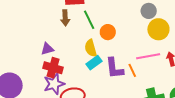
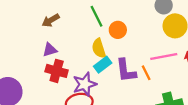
brown arrow: (65, 18) -> (51, 20), moved, turned 63
purple star: (54, 84) -> (85, 84), moved

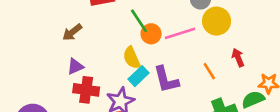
green line: (97, 16) -> (139, 21), moved
pink line: (164, 56) -> (180, 33), moved
orange line: (146, 73) -> (209, 71), moved

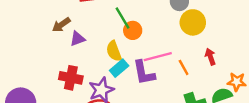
pink line: (180, 33) -> (158, 57), moved
purple triangle: (75, 66) -> (77, 39), moved

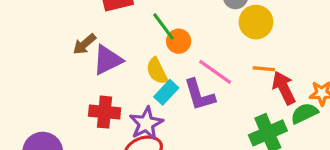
purple triangle: (77, 39) -> (107, 60), size x1.5
pink line: (158, 57) -> (215, 72), turned 56
red arrow: (210, 57) -> (284, 88), moved, size x1.5
orange line: (184, 67) -> (264, 69), moved, turned -49

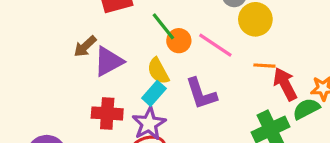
pink line: (215, 72) -> (215, 45), moved
cyan rectangle: (166, 92) -> (154, 93), moved

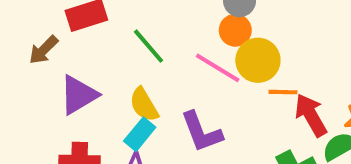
yellow circle: (255, 19) -> (258, 60), moved
orange circle: (179, 41) -> (235, 30), moved
brown arrow: (85, 46) -> (44, 50), moved

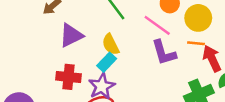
yellow circle: (258, 60) -> (198, 18), moved
purple L-shape: (201, 132) -> (164, 53), moved

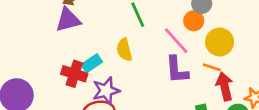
purple triangle: (71, 35) -> (68, 20), moved
cyan rectangle: (107, 62) -> (92, 63), moved

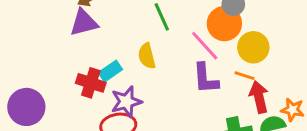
orange circle: (194, 21) -> (224, 24), size x1.5

